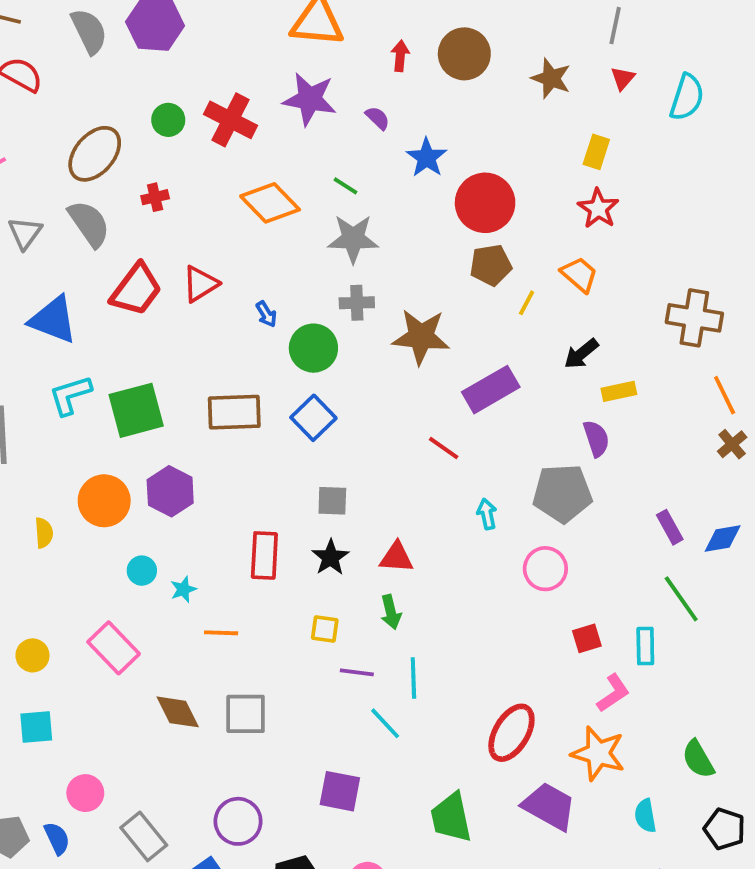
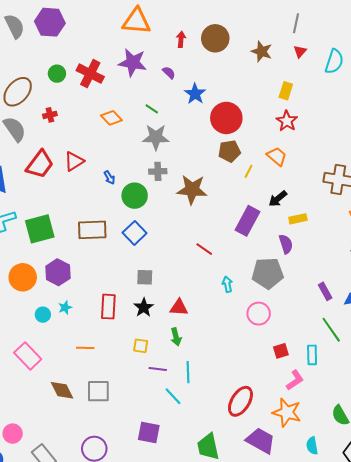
orange diamond: (270, 203) -> (111, 118), size x0.7
purple rectangle: (491, 390) -> (248, 221), moved, turned -32
cyan star: (183, 589) -> (65, 308), moved

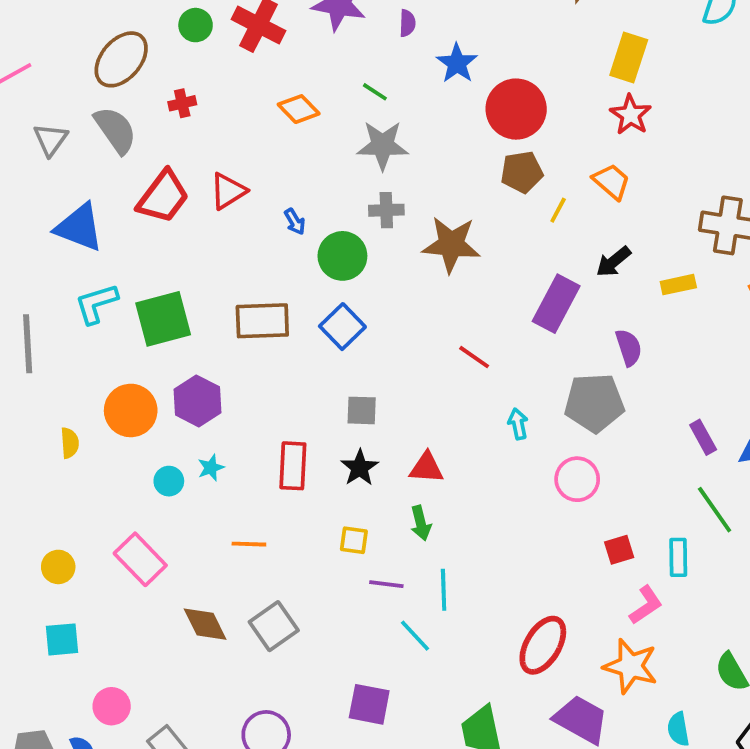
purple semicircle: (169, 73) -> (407, 23), turned 48
yellow rectangle: (286, 91) -> (629, 58), size x1.4
yellow rectangle: (298, 219) -> (678, 285), moved
gray square: (98, 391) -> (274, 626), turned -35

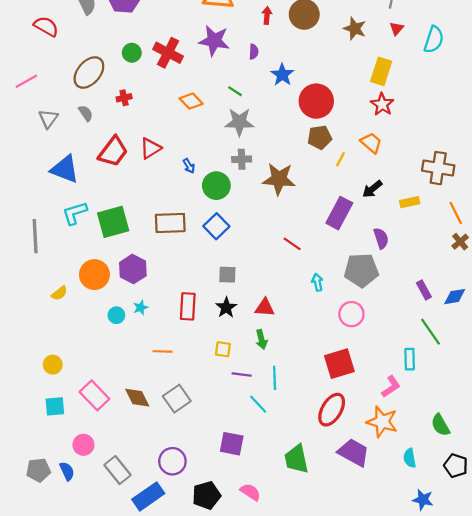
gray semicircle: (115, 130) -> (86, 113), size x0.6
yellow semicircle: (70, 443) -> (59, 293), turned 56
red square: (619, 550) -> (339, 364), moved, size x1.8
pink rectangle: (140, 559) -> (94, 395), moved

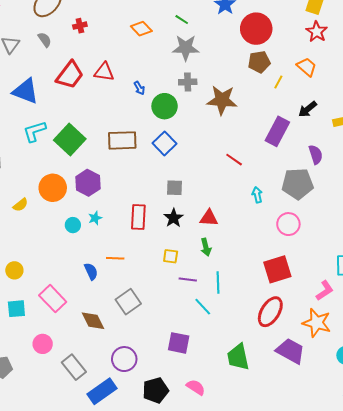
red triangle: (150, 148) -> (104, 72), turned 40
green square: (113, 222) -> (70, 139), turned -32
brown diamond: (137, 398) -> (93, 321), moved
blue semicircle: (67, 471) -> (91, 271), moved

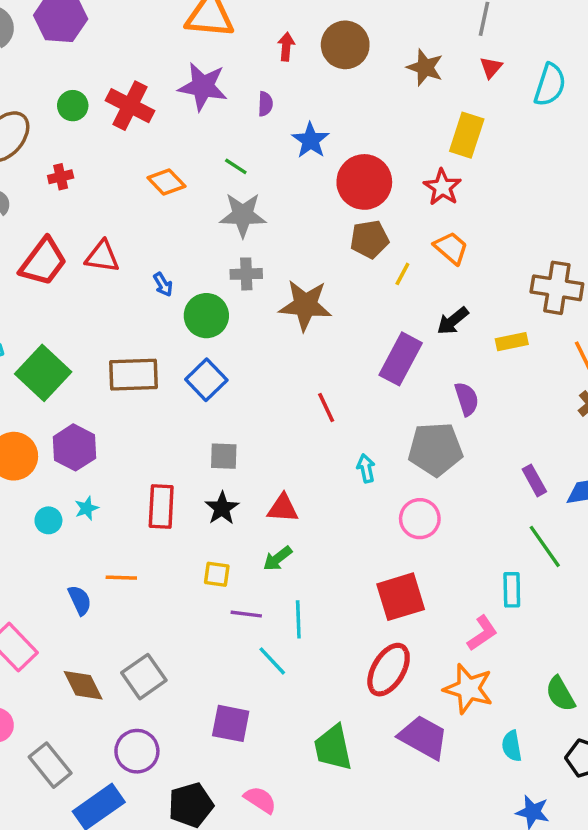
red star: (317, 32) -> (442, 187), moved
red line: (234, 160) -> (326, 408), turned 30
green arrow: (206, 247) -> (277, 559), turned 66
gray square: (128, 302) -> (144, 677), moved

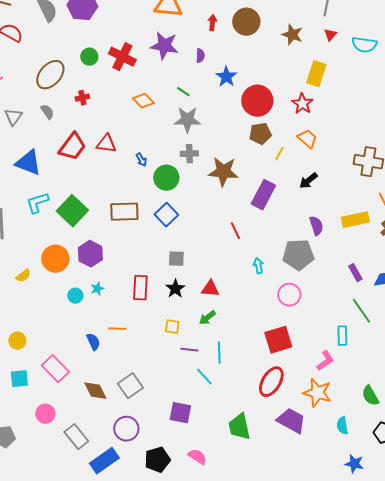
cyan semicircle: (550, 85) -> (364, 45), turned 80
yellow rectangle: (512, 342) -> (355, 220), moved, size x1.5
purple rectangle: (401, 359) -> (263, 195), moved

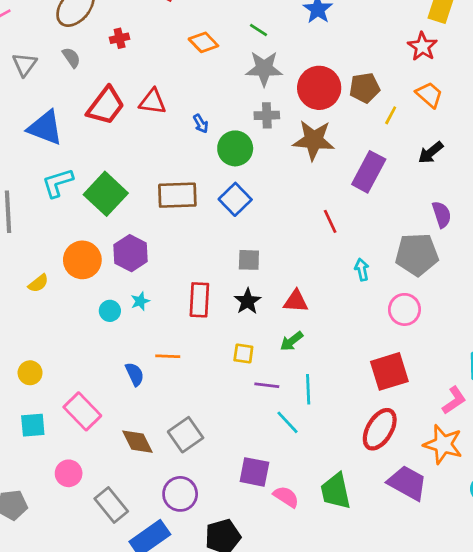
red circle: (257, 101) -> (319, 88), moved
pink semicircle: (197, 457) -> (286, 497), moved

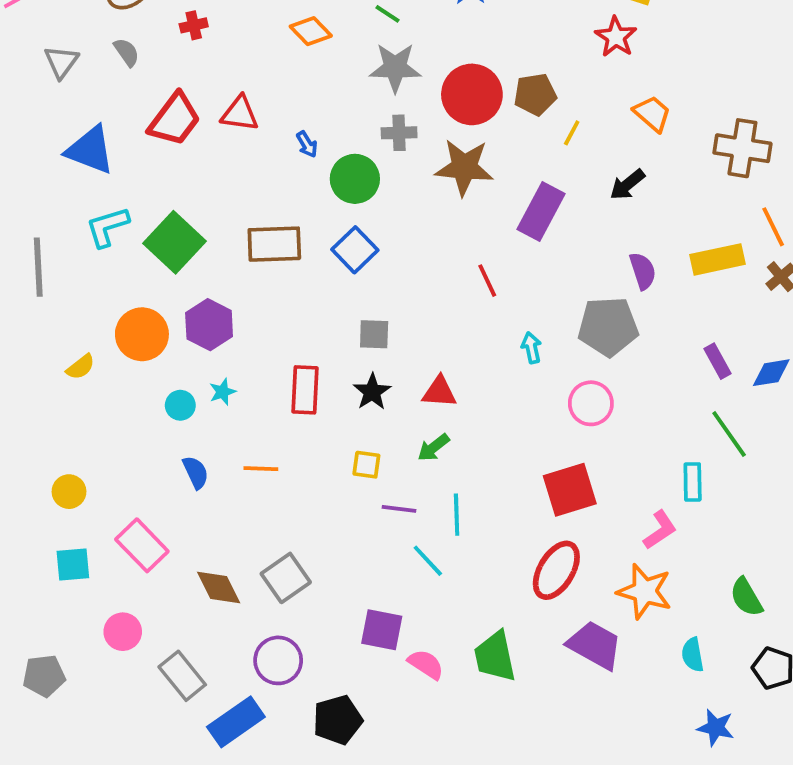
orange trapezoid: (429, 95) -> (652, 114), moved
blue semicircle: (135, 374) -> (196, 472), moved

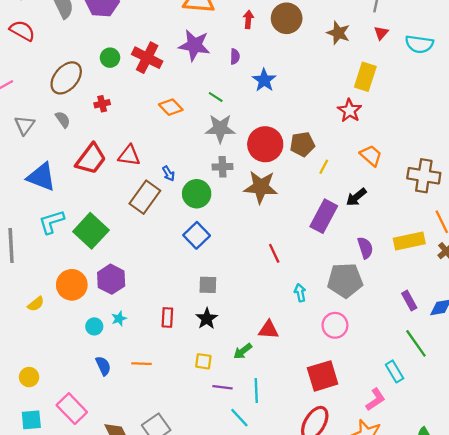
purple rectangle: (541, 211) -> (324, 216), moved
brown rectangle: (274, 244) -> (145, 197), moved, turned -52
red rectangle: (305, 390) -> (167, 317), size x0.7
red triangle: (439, 392) -> (269, 330), moved
cyan rectangle: (693, 482) -> (395, 371), turned -30

